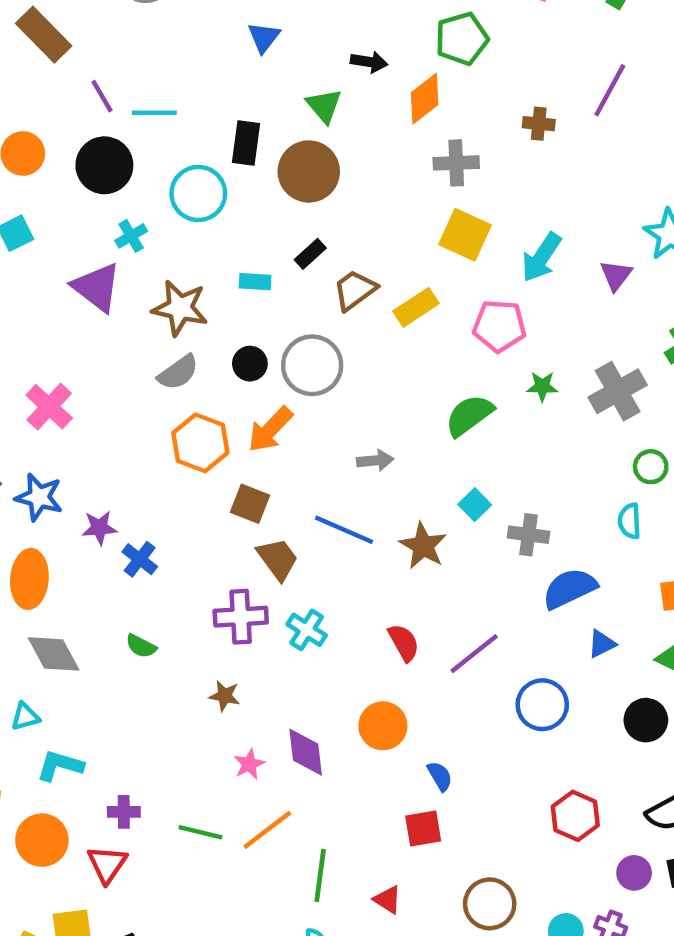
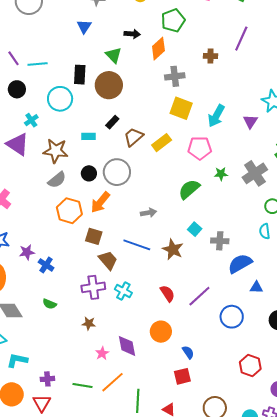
black circle: (104, 165) -> (17, 89), size x0.7
blue triangle: (602, 644) -> (256, 287), turned 32

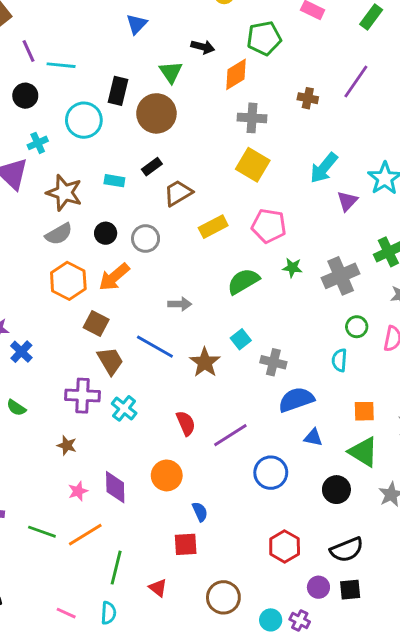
cyan arrow: (216, 116) -> (324, 168), moved
yellow rectangle: (162, 143) -> (213, 227), moved
gray circle: (117, 172) -> (146, 238), size x0.7

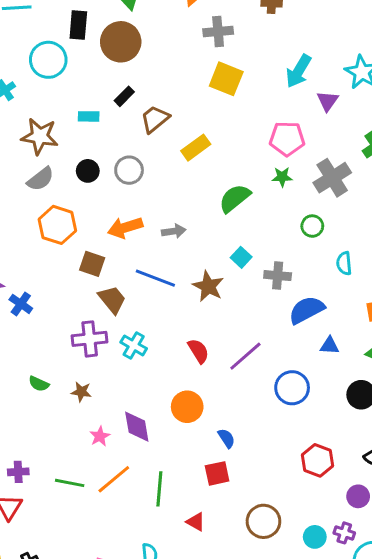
pink pentagon: (269, 226) -> (287, 139), moved
orange arrow: (114, 277) -> (125, 227), moved, turned 32
green circle: (357, 327) -> (312, 226), moved
green semicircle: (16, 408) -> (39, 384), moved
green line: (116, 568) -> (159, 489), moved

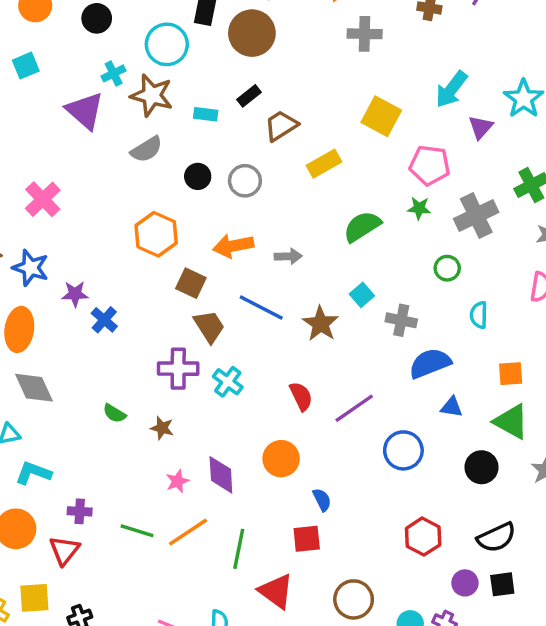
yellow square: (226, 79) -> (381, 116), moved
brown star: (40, 136) -> (152, 95), moved
gray semicircle: (40, 179) -> (147, 149), moved
red triangle: (196, 522) -> (276, 591), size x1.6

